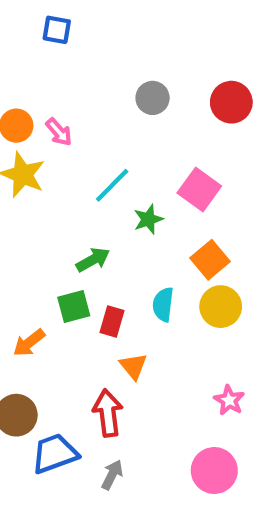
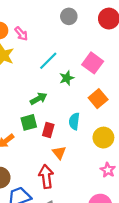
yellow circle: (221, 307) -> (103, 138), moved

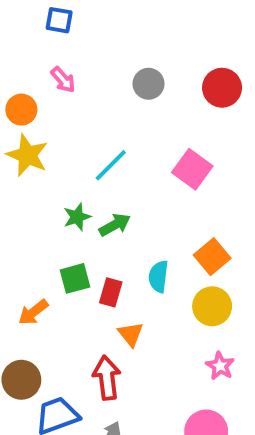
pink arrow: (21, 34) -> (63, 80), moved
green star: (67, 78) -> (77, 217), moved
green arrow: (39, 99) -> (115, 225), moved
orange square: (98, 99) -> (212, 257), moved

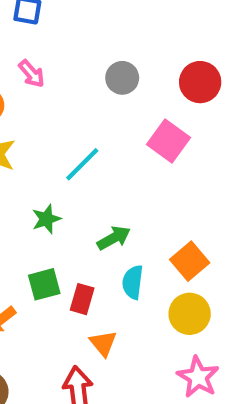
pink square: (192, 169) -> (169, 141), moved
green arrow: (115, 225) -> (114, 238), moved
pink star: (220, 366) -> (198, 377), size x1.4

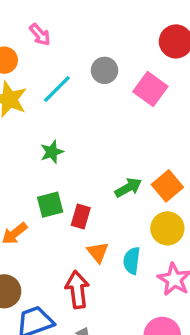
gray circle: (122, 78) -> (105, 70), moved
cyan line: (82, 164) -> (57, 89), moved
green arrow: (114, 238) -> (128, 188), moved
cyan semicircle: (133, 282) -> (132, 261), moved

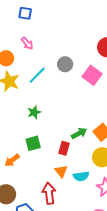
red rectangle: (81, 216) -> (64, 148), moved
cyan semicircle: (132, 261) -> (81, 176), turned -105

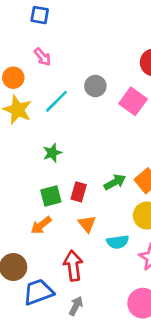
red rectangle: (64, 148) -> (79, 192), moved
orange arrow: (12, 160) -> (41, 225), moved
orange triangle: (61, 171) -> (87, 224), moved

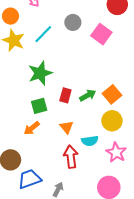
green star: (52, 153) -> (40, 73), size x1.6
red rectangle: (79, 192) -> (65, 95), moved
red arrow: (73, 266) -> (71, 157), moved

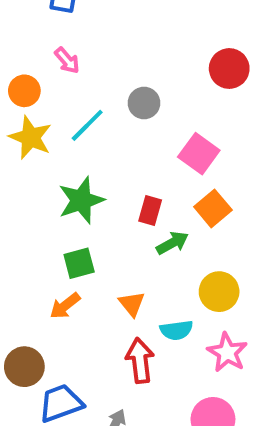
pink square: (101, 34) -> (199, 154), moved
orange square: (112, 94) -> (213, 208), moved
red rectangle: (65, 95) -> (150, 210), moved

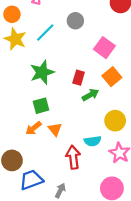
orange triangle: (132, 304) -> (55, 129), moved

